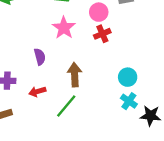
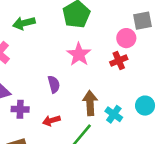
pink circle: (99, 12) -> (126, 38), moved
cyan cross: (129, 101) -> (114, 114), moved

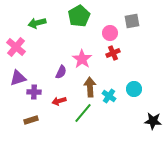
pink circle: (126, 38) -> (110, 33), moved
pink star: (79, 54) -> (82, 59), moved
purple semicircle: (54, 84) -> (61, 72), turned 40

